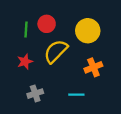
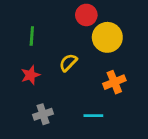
red circle: (47, 24) -> (86, 15), moved
yellow semicircle: (56, 51) -> (68, 63), size x0.6

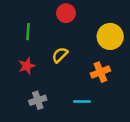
red circle: (86, 15) -> (66, 13), moved
yellow circle: (107, 37) -> (110, 36), moved

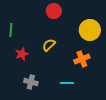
green line: (28, 32) -> (11, 30), moved
gray cross: (38, 100) -> (31, 82), turned 32

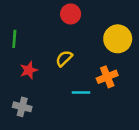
gray cross: (31, 82) -> (22, 107), moved
cyan line: (67, 83) -> (81, 92), moved

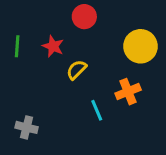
red star: (29, 70) -> (53, 46), moved, turned -30
cyan line: (81, 92) -> (97, 110), turned 66

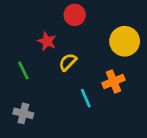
green line: (17, 46) -> (23, 70), moved, turned -30

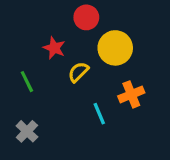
yellow circle: (125, 41) -> (115, 48), moved
gray cross: (23, 113) -> (27, 131), turned 30

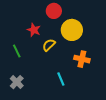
orange cross: (131, 94) -> (82, 59), turned 35
cyan line: (99, 114) -> (61, 79), moved

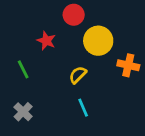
yellow semicircle: (49, 45) -> (78, 75), moved
orange cross: (82, 59) -> (128, 65), moved

